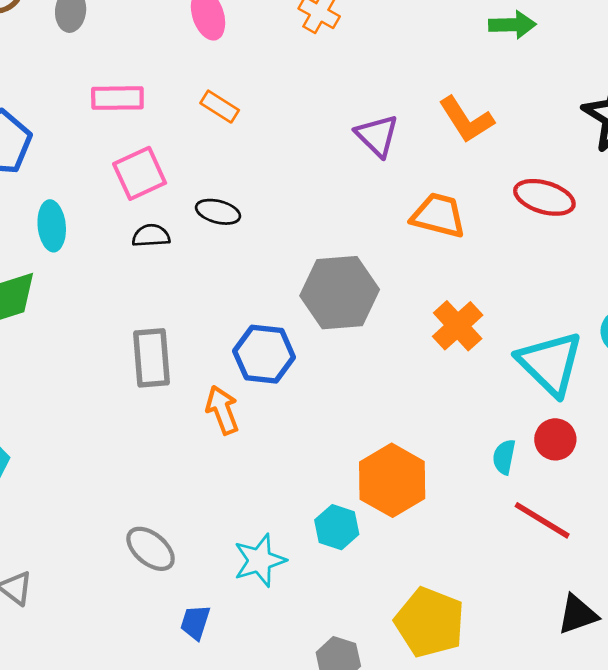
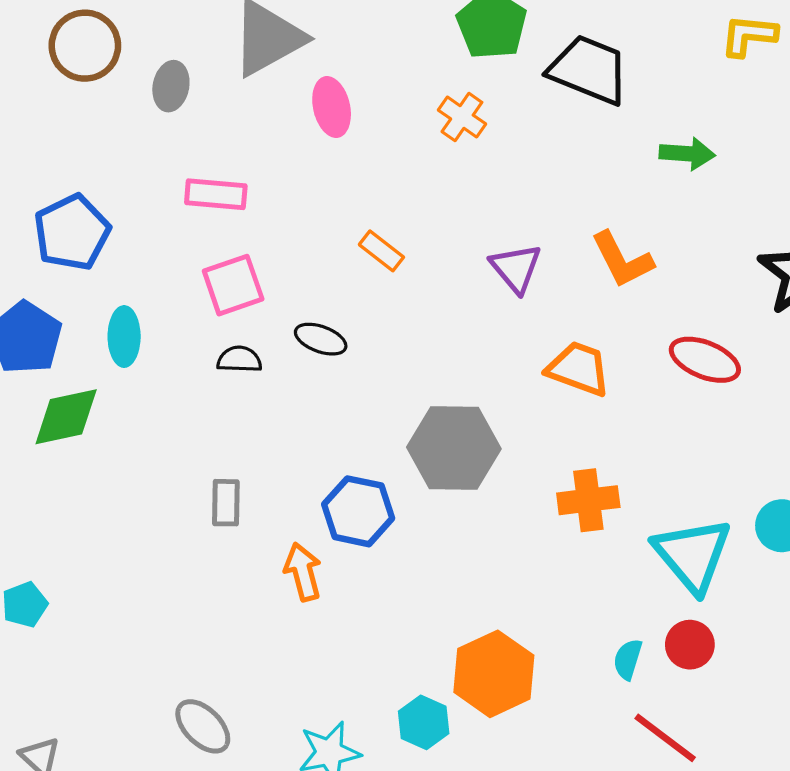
orange rectangle: (220, 107) -> (381, 251), moved
orange cross: (458, 326) -> (588, 500), turned 30
gray rectangle: (152, 358) -> (226, 503), size x0.7

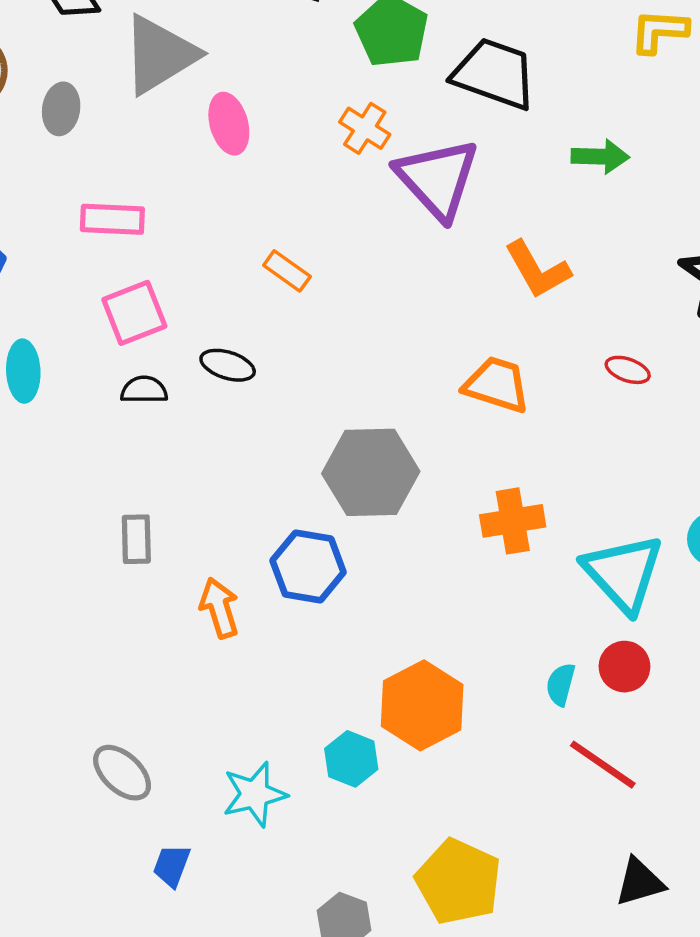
purple triangle: (516, 268) -> (438, 179), moved, size x1.6
red ellipse: (705, 360) -> (628, 370), size x0.6
blue hexagon: (358, 511) -> (308, 566), moved

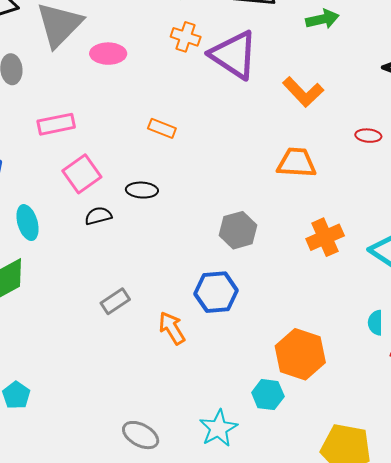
pink ellipse: (229, 124) -> (108, 54), turned -60
gray hexagon: (371, 472) -> (238, 230), size x0.7
gray rectangle: (136, 539) -> (115, 301), turned 72

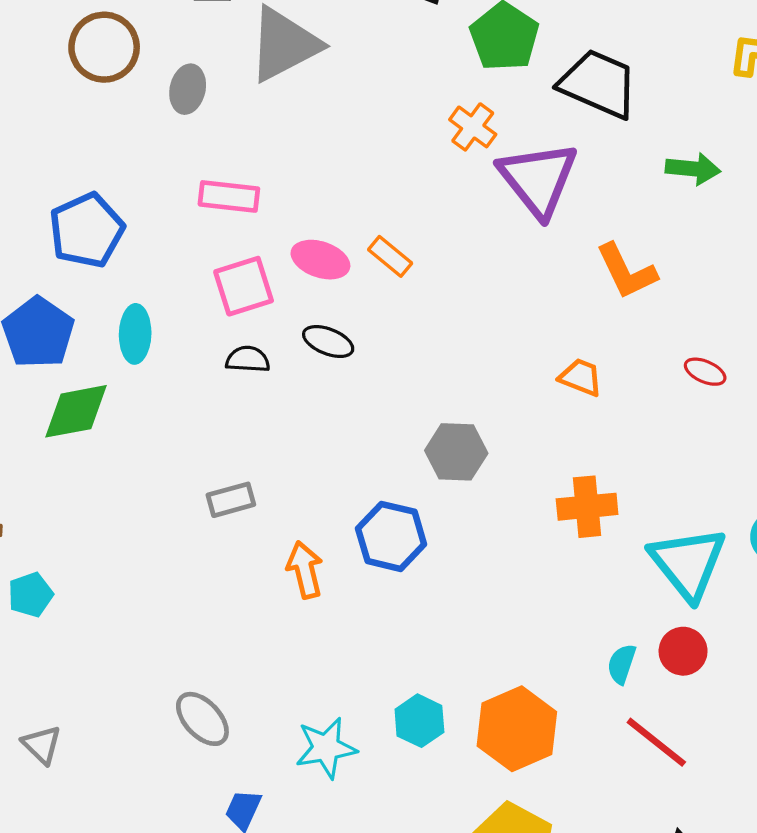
pink ellipse: (108, 54) -> (320, 260), moved
orange trapezoid: (297, 163) -> (581, 377), size x0.7
orange hexagon: (300, 354) -> (517, 729), moved

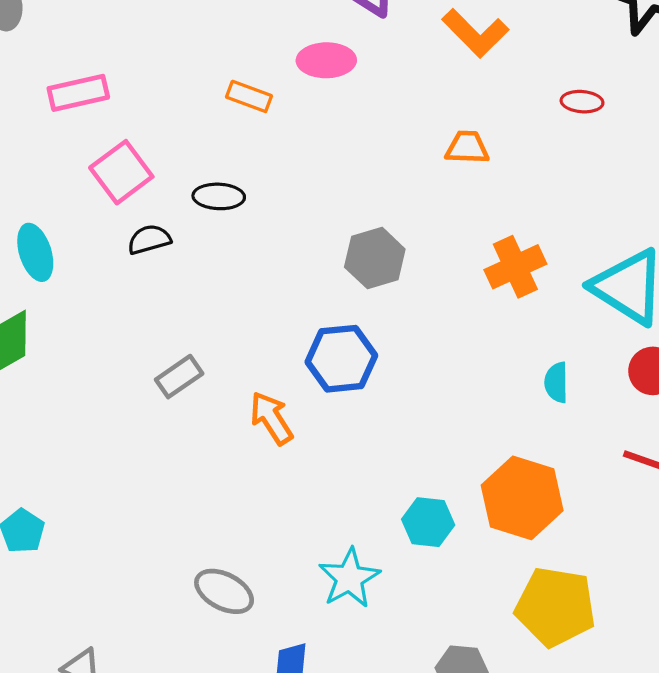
pink ellipse: (320, 260) -> (326, 60), moved
cyan semicircle: (622, 664) -> (556, 382), moved

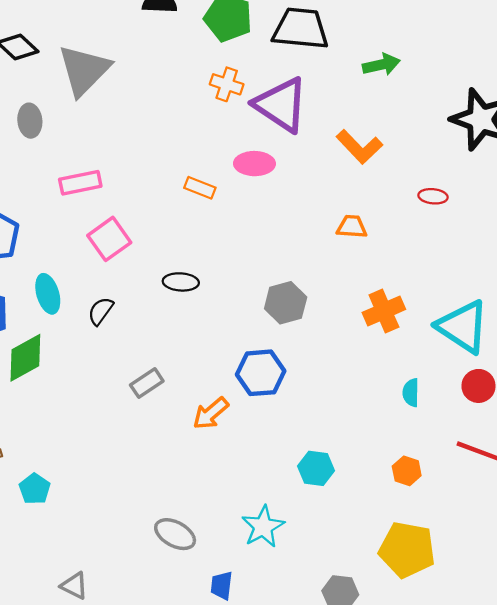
black ellipse: (219, 196) -> (181, 282), moved
black semicircle: (149, 239) -> (101, 311), moved, turned -40
orange arrow: (271, 418) -> (211, 413), turned -99
orange hexagon: (522, 498) -> (407, 471), moved, size x0.5
cyan hexagon: (428, 522) -> (316, 468), moved

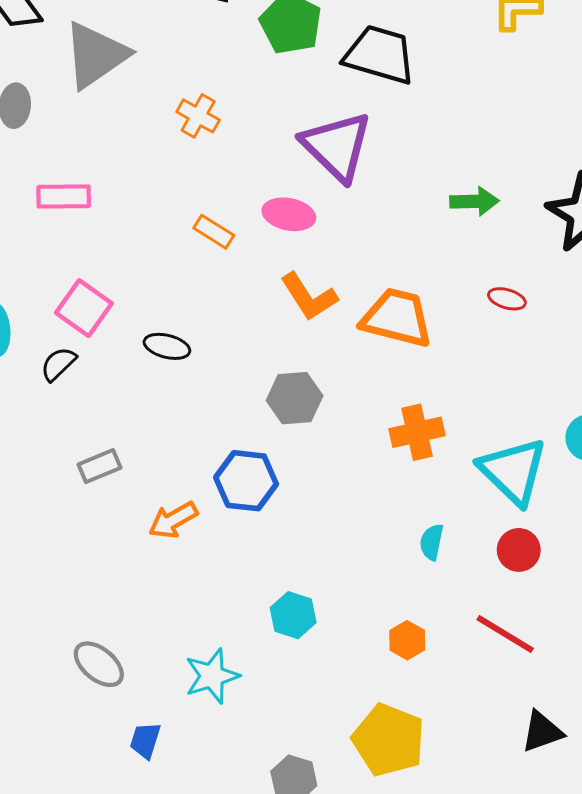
green arrow: (381, 65) -> (474, 201), moved
orange cross: (227, 84) -> (198, 116), moved
orange L-shape: (359, 147) -> (309, 297), moved
orange trapezoid: (352, 227) -> (397, 318), size x1.8
pink square: (109, 239) -> (84, 308), moved, turned -30

